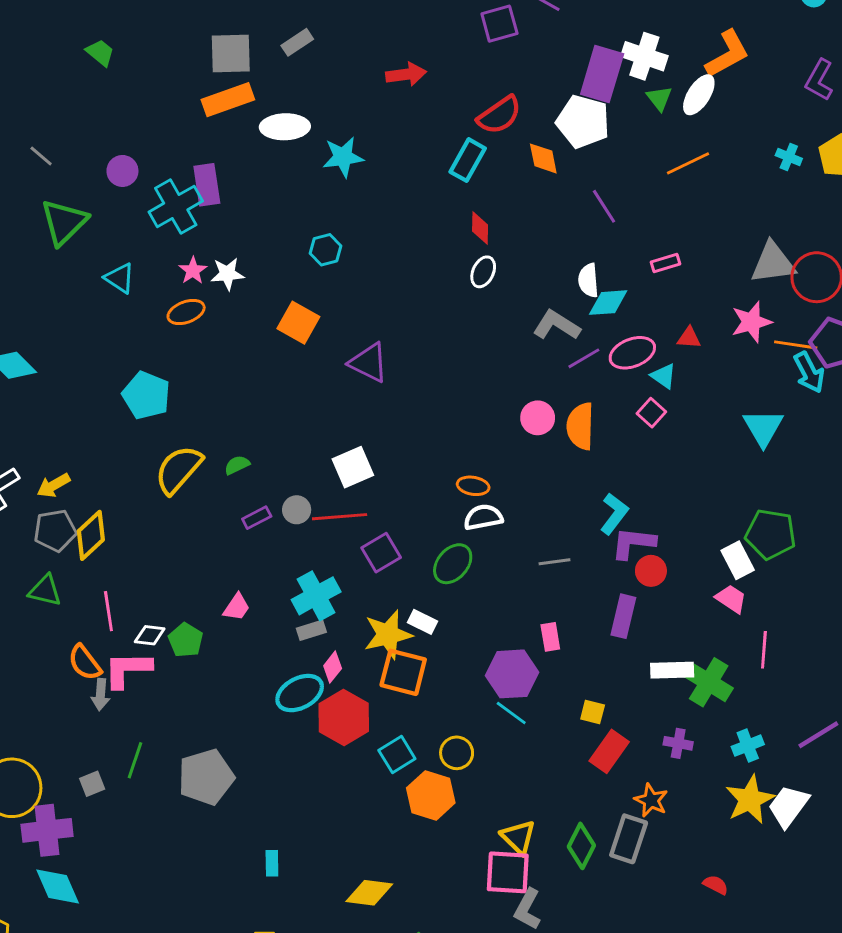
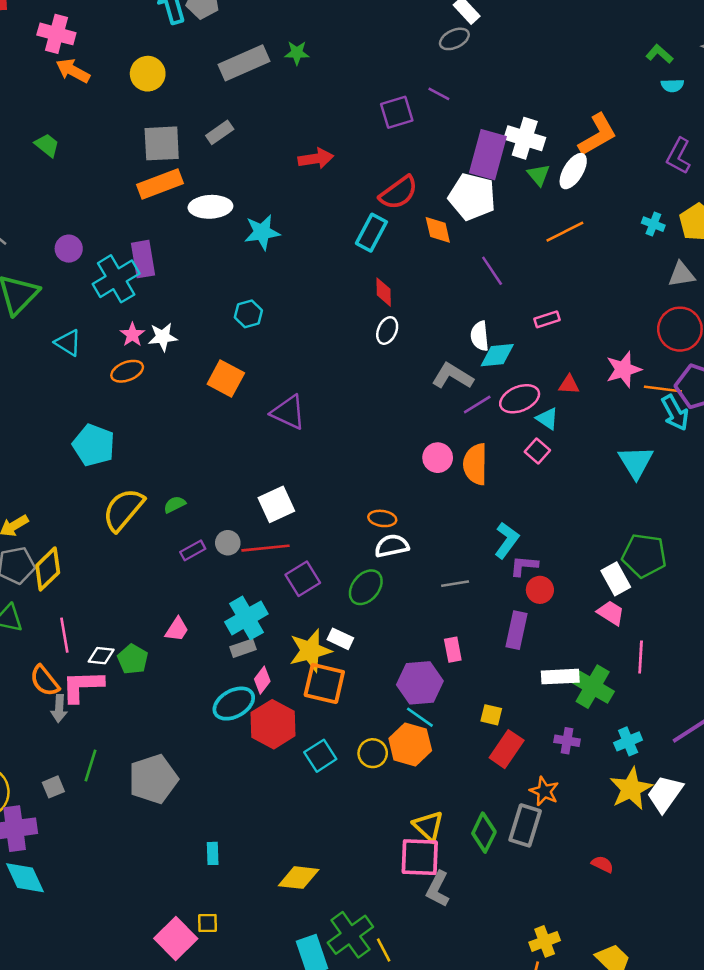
gray triangle: (773, 263) -> (681, 274), moved, size x0.7
purple L-shape: (633, 543) -> (524, 566), size x0.7
orange hexagon: (431, 795) -> (410, 744), moved

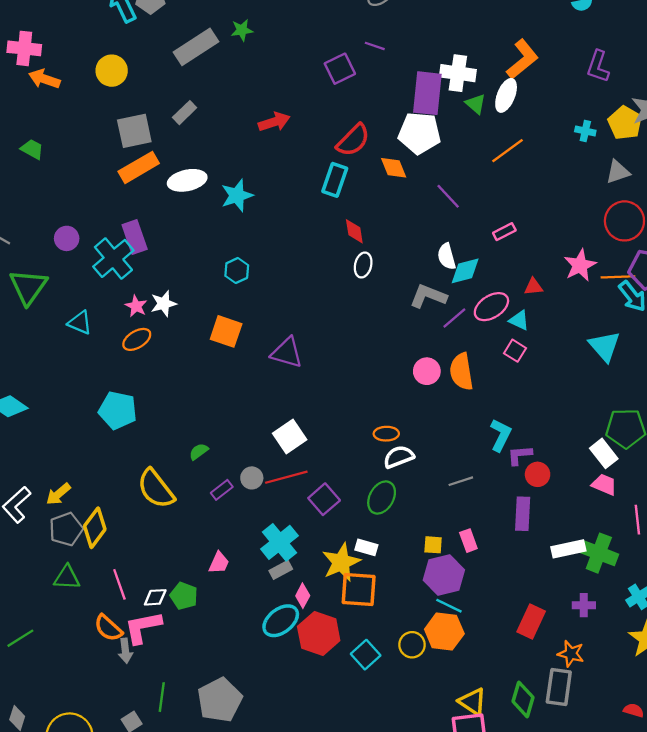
yellow semicircle: (123, 510) -> (156, 489), moved, turned -69
yellow square: (491, 715) -> (433, 545), moved

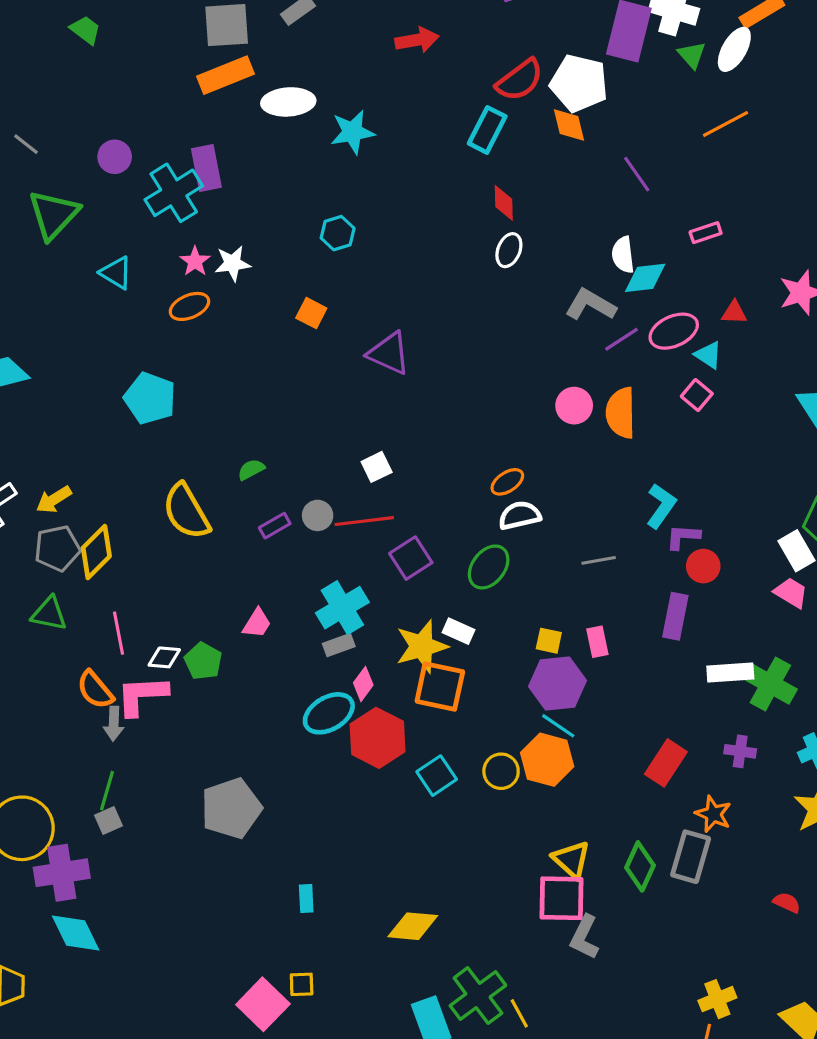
white pentagon: (419, 133) -> (579, 83), moved
orange square: (226, 331) -> (311, 313), size x0.7
orange ellipse: (386, 434) -> (507, 482), turned -40
white square: (290, 437) -> (377, 467), size x0.7
green line: (162, 697) -> (107, 791), moved

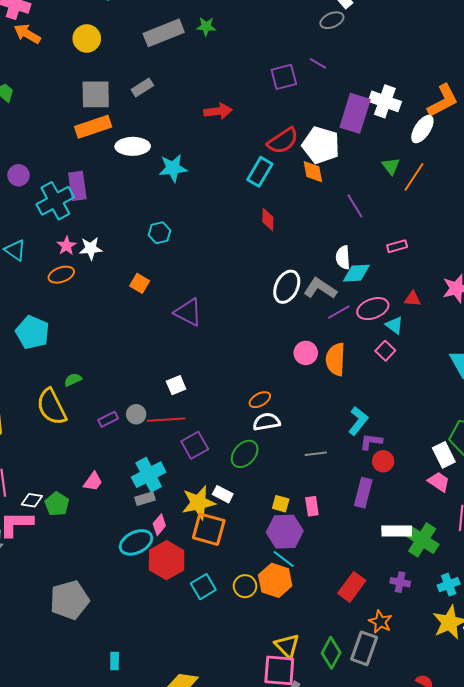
green triangle: (692, 55) -> (391, 166), moved
orange line: (726, 124) -> (414, 177), turned -32
white ellipse: (509, 250) -> (287, 287), moved, size x1.5
green semicircle: (251, 470) -> (73, 380), moved

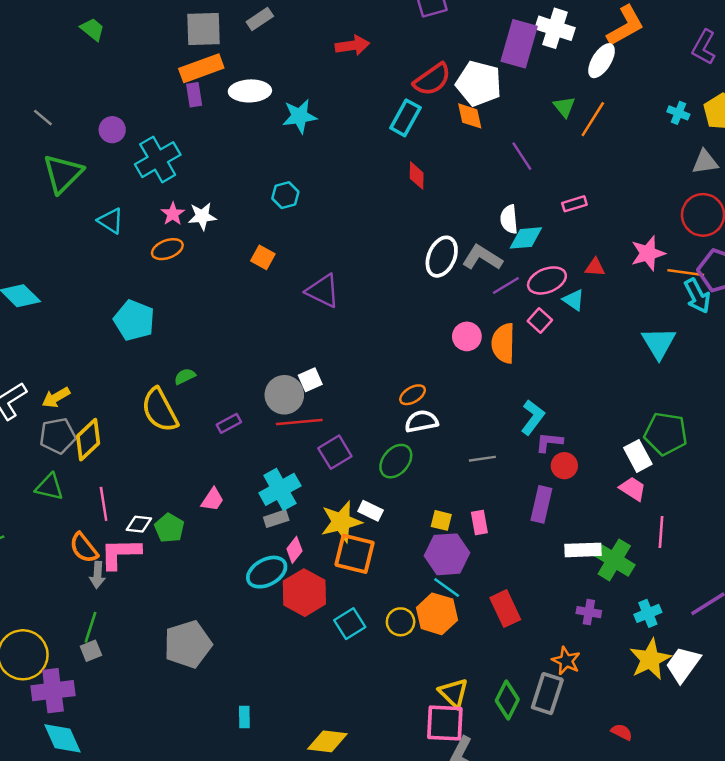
purple rectangle: (77, 186) -> (194, 95), moved, size x0.7
pink square: (385, 351) -> (540, 321), moved
gray circle: (136, 414) -> (284, 395), moved, size x1.6
red rectangle: (352, 587) -> (505, 609), moved, turned -60

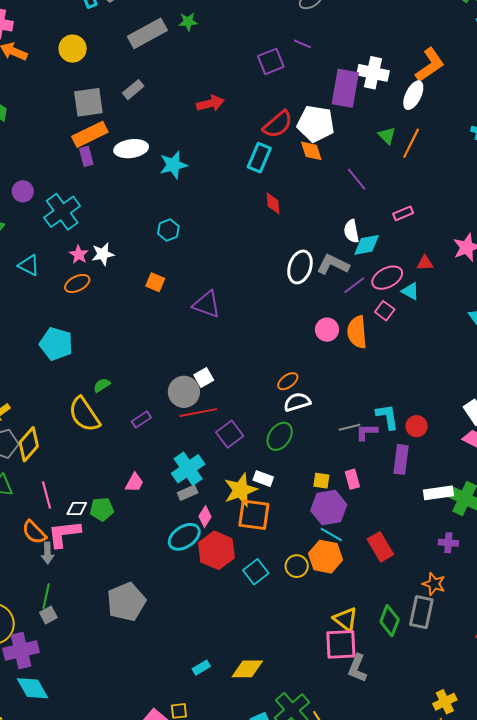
cyan L-shape: (533, 417) -> (387, 417), moved, turned -40
purple L-shape: (549, 442) -> (367, 432), moved
green pentagon: (169, 528) -> (102, 509), turned -30
cyan rectangle: (244, 717) -> (201, 668), moved, turned 66

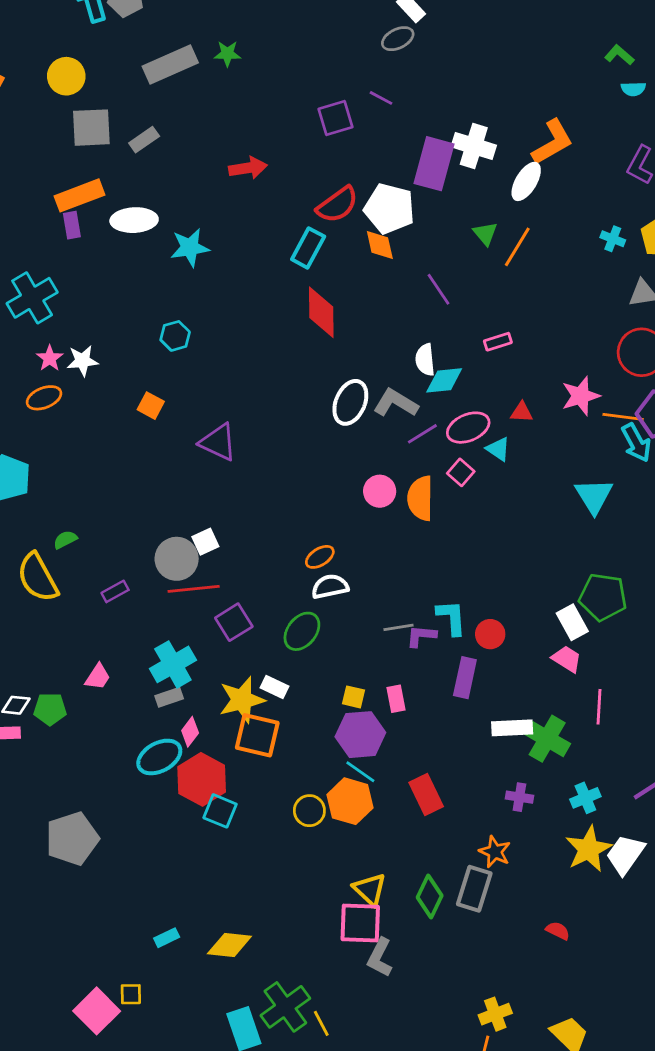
gray square: (88, 102) -> (91, 128), moved
red diamond: (273, 203) -> (321, 312), size x1.6
cyan square: (256, 572) -> (220, 811), moved, turned -35

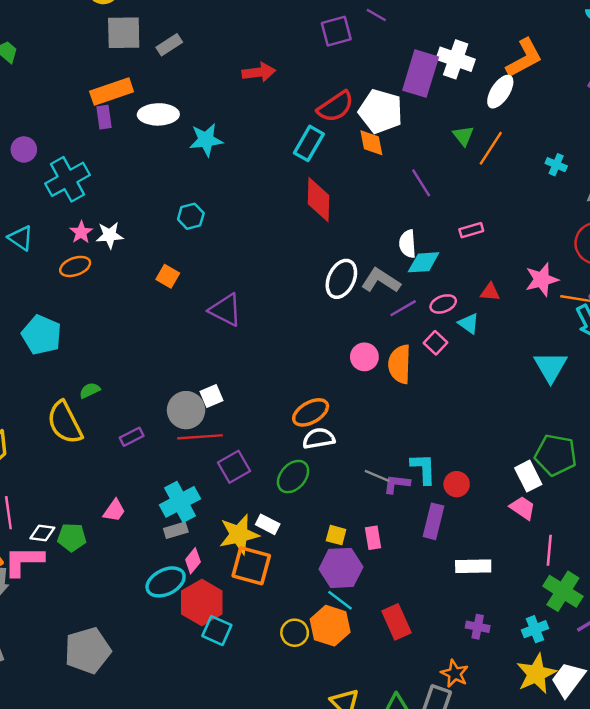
cyan cross: (613, 239) -> (556, 165), moved
pink ellipse: (468, 428) -> (443, 304), size x0.7
orange ellipse: (320, 557) -> (311, 412), size x1.4
gray line: (399, 627) -> (377, 476), turned 30
green cross: (547, 739) -> (563, 591), moved

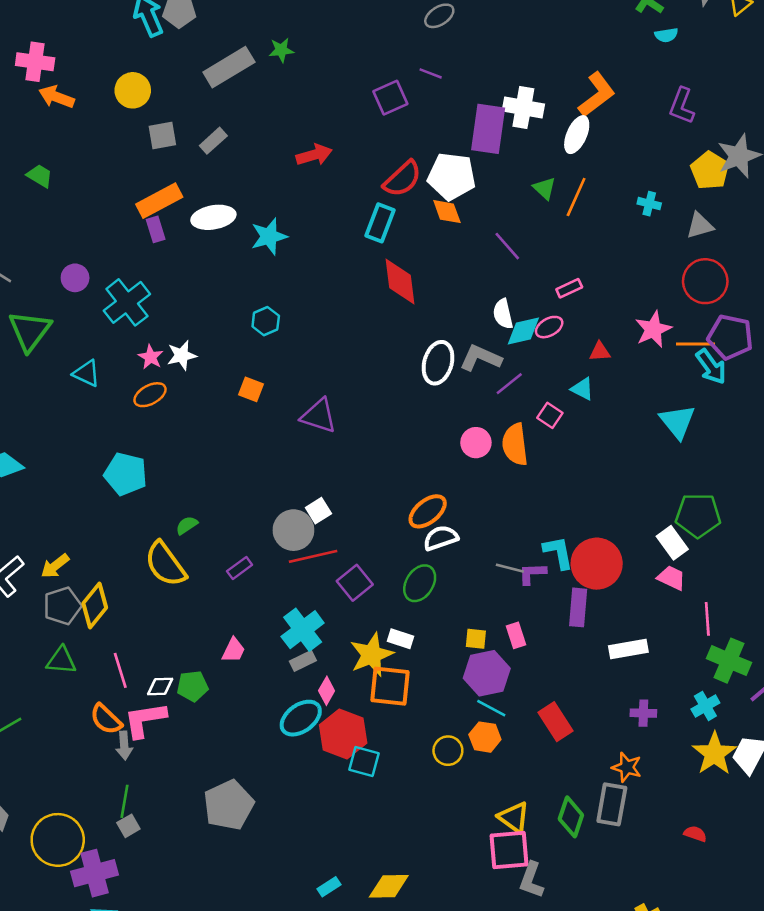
gray square: (124, 33) -> (162, 136), size x0.7
pink ellipse: (443, 304) -> (549, 327), moved
red circle: (457, 484) -> (597, 564), size x1.8
orange hexagon: (330, 626) -> (485, 737), size x0.7

